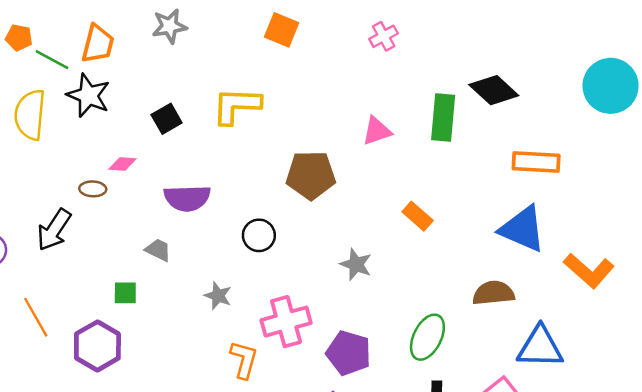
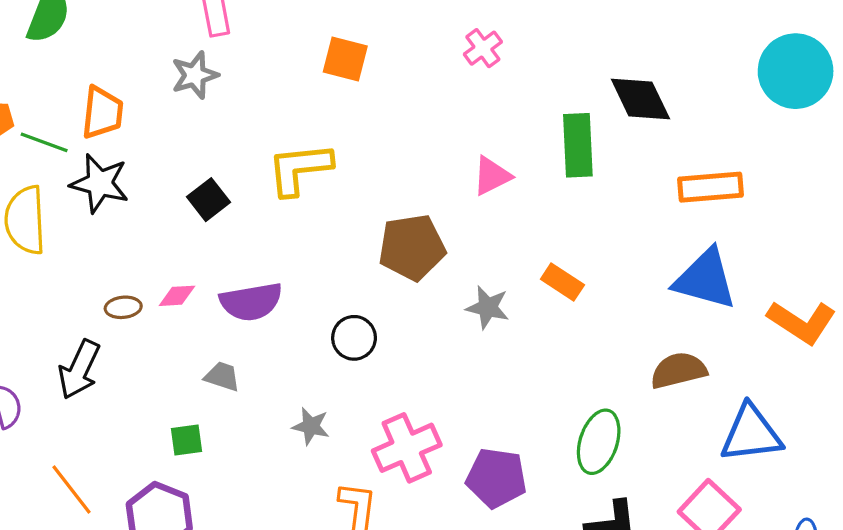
black diamond: (494, 90) -> (640, 99), turned 30
pink diamond: (122, 164) -> (177, 296), moved
gray star: (356, 264) -> (488, 307), moved

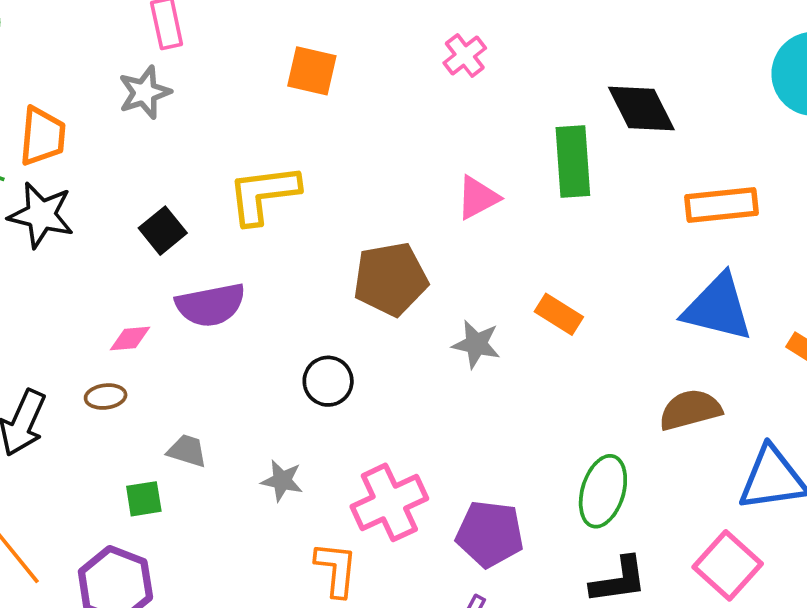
purple semicircle: (251, 302) -> (211, 305), moved
brown ellipse: (123, 307) -> (106, 397), moved
gray trapezoid: (222, 376) -> (187, 451), moved

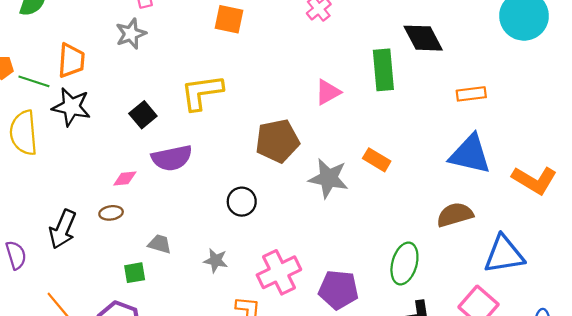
orange rectangle: (722, 205) -> (471, 94), size x0.7
gray star: (476, 344) -> (328, 178), size x1.4

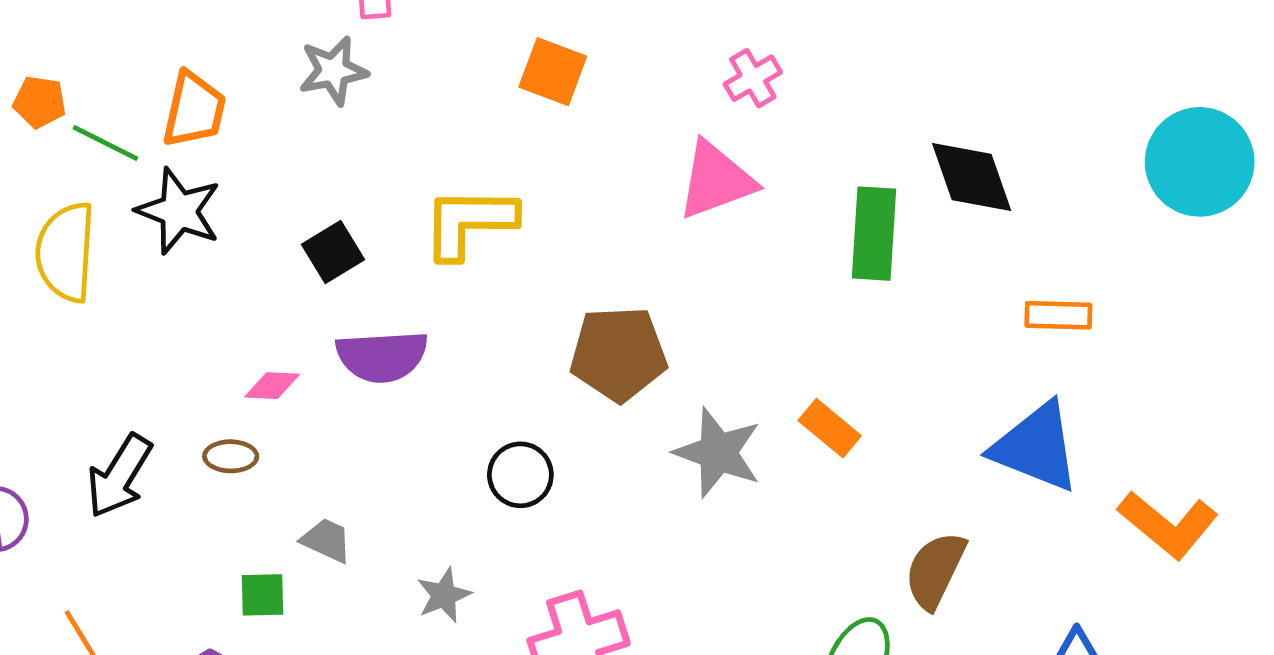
pink triangle: (328, 92) -> (716, 180), moved, size x1.4
brown semicircle: (455, 215) -> (935, 570), moved, turned -57
gray star: (216, 261) -> (444, 595), turned 30

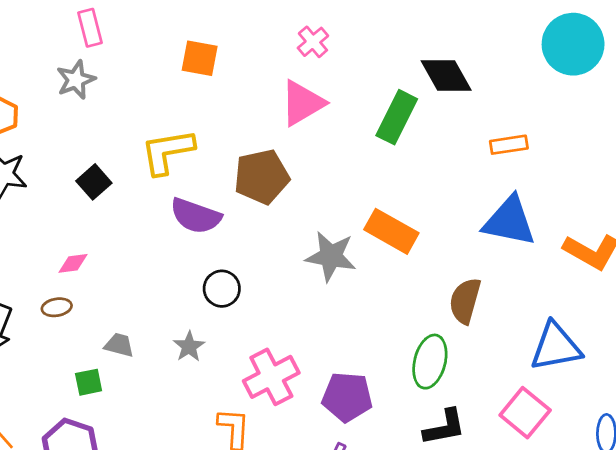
green rectangle: (874, 234) -> (397, 117), turned 33
brown pentagon: (618, 354) -> (262, 177), moved
purple semicircle: (382, 356) -> (196, 216), moved, turned 33
orange rectangle: (830, 428) -> (391, 231), size x1.5
gray star: (444, 595) -> (189, 347), moved

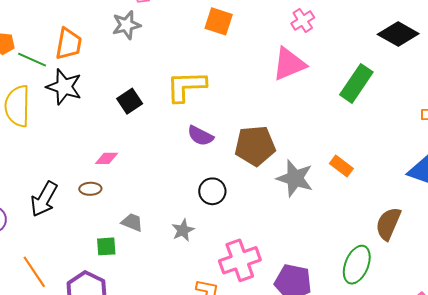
black diamond: (446, 76) -> (398, 34), moved, turned -39
brown pentagon: (262, 177) -> (255, 146), moved
purple semicircle: (196, 216) -> (200, 136), size x0.7
orange rectangle: (391, 231) -> (341, 166), size x0.6

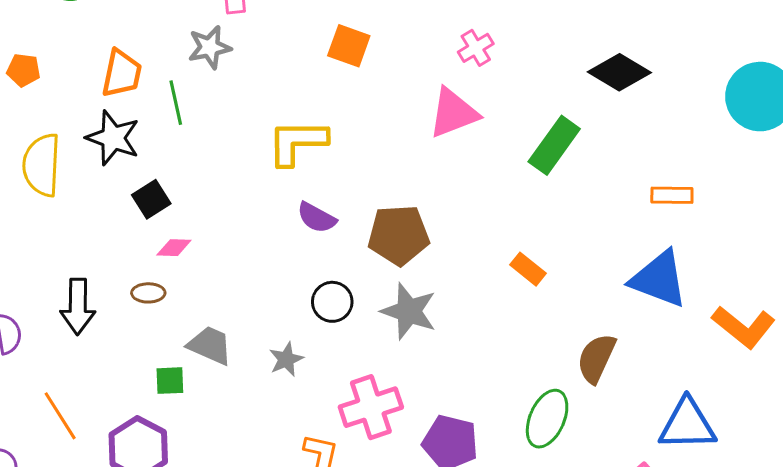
green line: (32, 60) -> (176, 103), moved, turned 52
black square: (130, 101) -> (151, 199), moved
gray star: (295, 178) -> (409, 311), moved
black arrow: (44, 199) -> (78, 307), turned -30
gray trapezoid: (132, 222) -> (210, 345), size x1.4

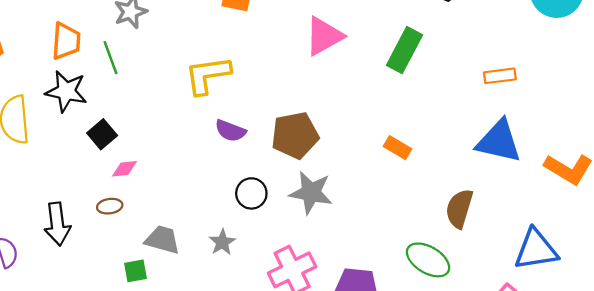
green ellipse: (547, 419) -> (428, 260), turned -75

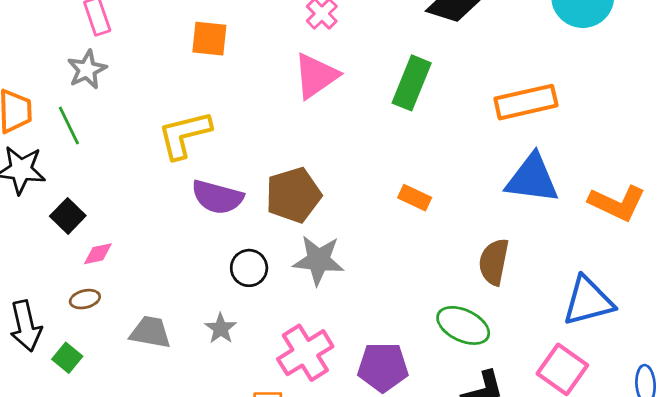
orange rectangle: (500, 76) -> (526, 102), size x1.6
purple semicircle: (230, 131) -> (217, 197), size x1.4
green square: (136, 271) -> (67, 358), moved, turned -35

